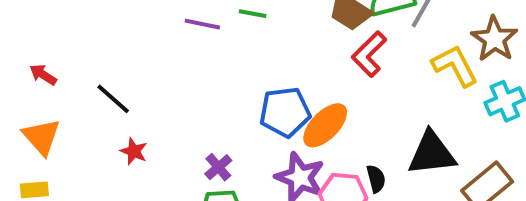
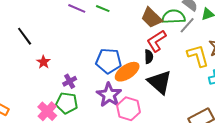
red star: (134, 151) -> (43, 62), moved
black triangle: (432, 153) -> (160, 82), moved, turned 36
black semicircle: (376, 179) -> (149, 57), moved

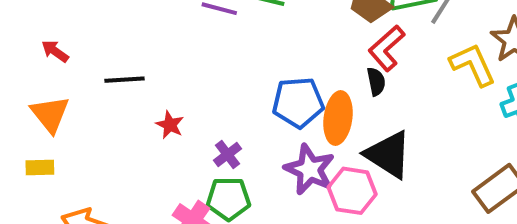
black line: (25, 36) -> (125, 80), turned -48
orange ellipse: (127, 72) -> (338, 118), turned -40
black triangle: (160, 82) -> (388, 155), moved

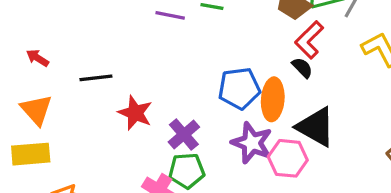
black semicircle: (376, 82) -> (302, 68), turned -30
red star: (170, 125) -> (135, 113), size x1.5
purple cross: (227, 155) -> (184, 135), size x1.4
yellow rectangle: (40, 168) -> (31, 154), size x1.6

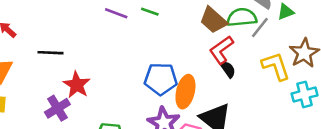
black semicircle: (302, 68) -> (228, 69), moved
purple cross: (184, 135) -> (57, 108), moved

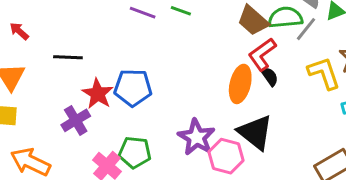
blue pentagon: (161, 79) -> (133, 88), moved
orange ellipse: (185, 92) -> (240, 84), moved

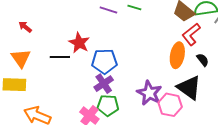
black line: (68, 57) -> (60, 57), moved
black semicircle: (270, 76) -> (203, 60), moved
red star: (98, 94) -> (79, 43), moved
purple cross: (76, 120) -> (104, 84), moved

